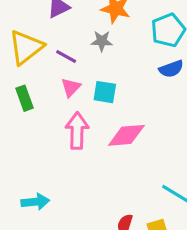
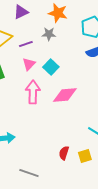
purple line: (66, 56) -> (26, 44), turned -48
cyan square: (105, 92) -> (51, 67), turned 35

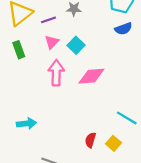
yellow square: (85, 156) -> (114, 143), turned -32

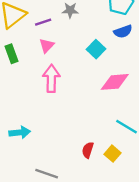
cyan square: (76, 45) -> (96, 49), moved
pink diamond: (91, 76) -> (115, 82), moved

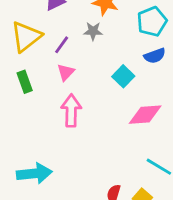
purple line: (43, 22) -> (62, 45), turned -35
cyan arrow: (20, 132) -> (34, 173), size x1.4

